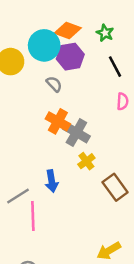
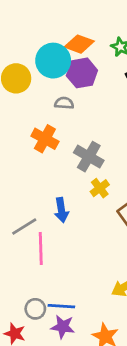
gray semicircle: (54, 84) -> (64, 103), turned -42
orange cross: (58, 121) -> (45, 139), moved

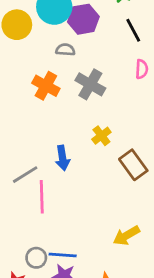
gray cross: (89, 157) -> (90, 84), moved

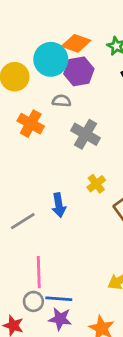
orange cross: (46, 86) -> (31, 124), moved
pink line: (42, 197) -> (39, 272), moved

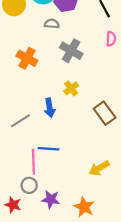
orange cross: (31, 124) -> (27, 58), moved
yellow cross: (96, 184) -> (71, 88), moved
blue line: (59, 299) -> (49, 149), moved

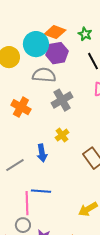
gray semicircle: (52, 24) -> (44, 75), size x1.6
gray cross: (71, 51) -> (62, 100), turned 30

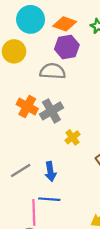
cyan circle: (36, 44) -> (31, 19), moved
gray cross: (62, 100) -> (51, 111), moved
blue arrow: (42, 153) -> (50, 172), moved

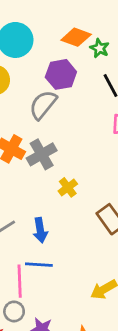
orange diamond: (65, 24) -> (76, 37), moved
gray semicircle: (53, 71) -> (43, 105), turned -55

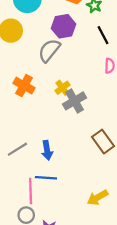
gray cross: (42, 154) -> (74, 101), moved
yellow cross: (68, 187) -> (62, 88), moved

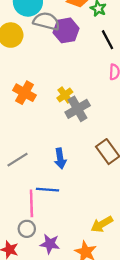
gray semicircle: (49, 50) -> (46, 21), moved, turned 65
blue arrow: (47, 150) -> (60, 158), moved
yellow arrow: (98, 198) -> (102, 224), moved

